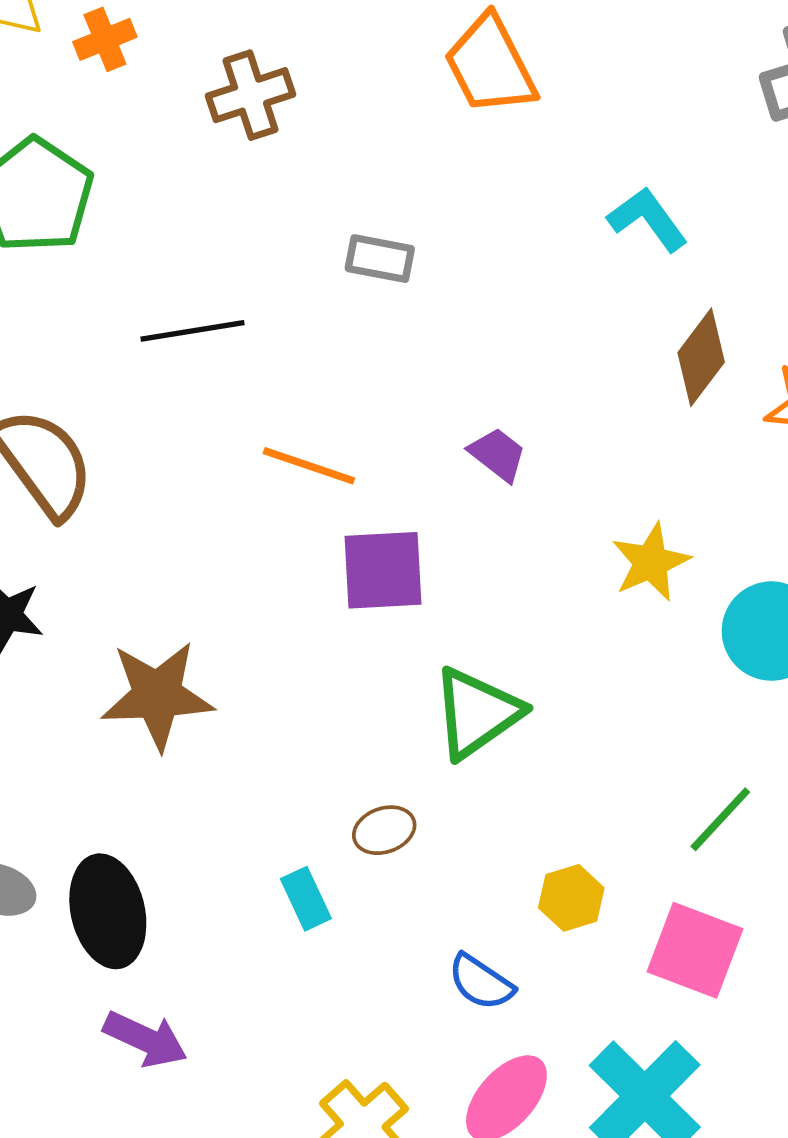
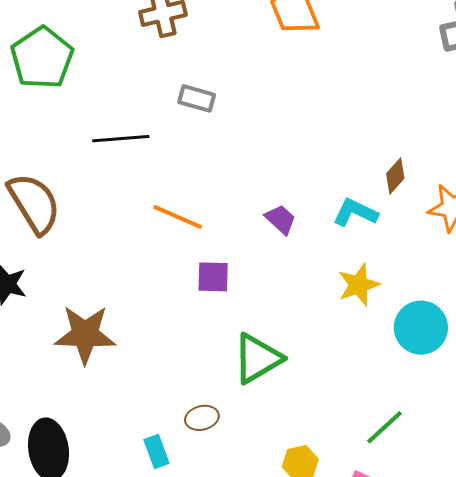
cyan L-shape: (648, 219) -> (355, 212), moved, turned -33
gray rectangle: (380, 259) -> (197, 98), moved
brown diamond: (701, 357) -> (395, 176), size x0.7
purple square: (383, 570) -> (213, 277), size x0.7

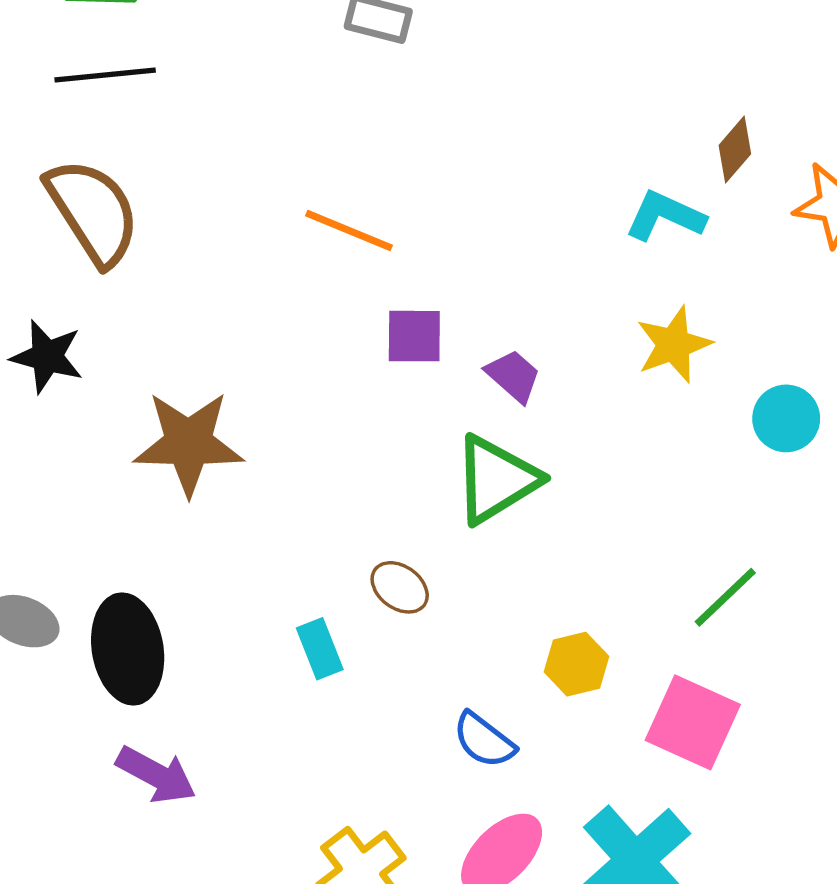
black line: (121, 139) -> (105, 75), moved
purple trapezoid: (281, 219) -> (513, 376), moved
cyan circle: (421, 328) -> (786, 418), size x0.7
brown ellipse: (202, 418) -> (400, 587), turned 52

